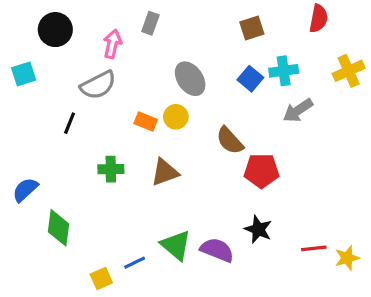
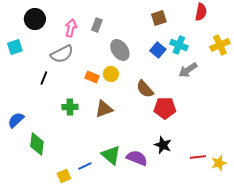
gray rectangle: (150, 23) -> (97, 25), moved
cyan cross: (284, 71) -> (179, 45), turned 30

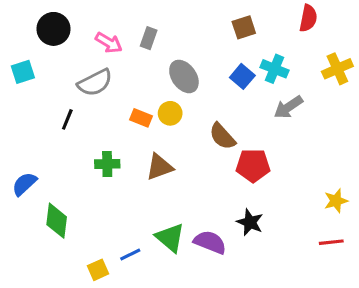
pink arrow: (71, 28) -> (109, 43), turned 108
red line: (198, 157) -> (331, 242), moved
yellow star: (219, 163) -> (336, 201), moved

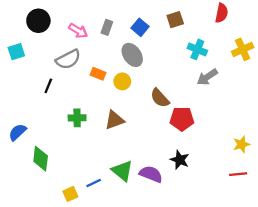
blue square: (242, 76) -> (140, 27), moved
orange rectangle: (141, 118) -> (98, 74), moved

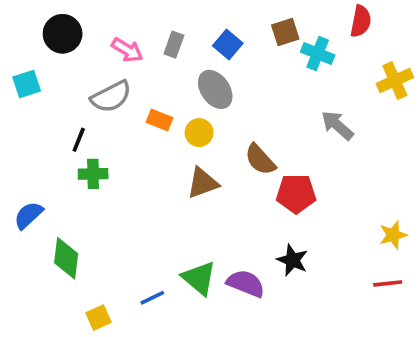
cyan cross: (197, 49) -> (318, 54), moved
gray arrow: (207, 77) -> (337, 125), turned 75
green cross: (77, 118) -> (93, 174), moved
brown triangle: (115, 120) -> (203, 183), moved
yellow square: (70, 194) -> (98, 318), moved

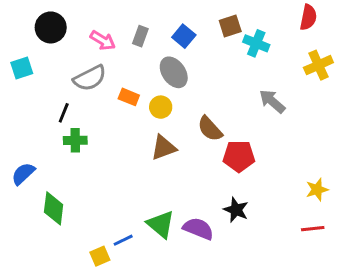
red semicircle: (361, 21) -> (308, 17), moved
yellow square: (98, 318) -> (100, 256), moved

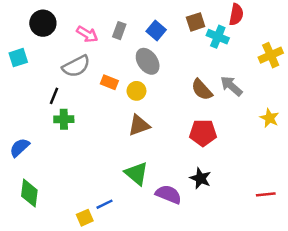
red semicircle: (308, 17) -> (236, 15), moved
brown semicircle: (210, 129) -> (202, 90), moved
yellow star: (317, 190) -> (269, 118), moved, turned -30
green diamond: (54, 208) -> (29, 193), moved
green triangle: (161, 224) -> (136, 173), moved

